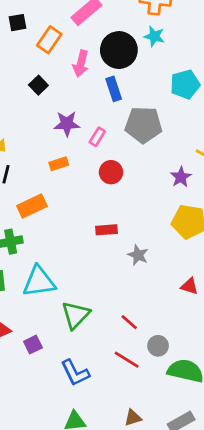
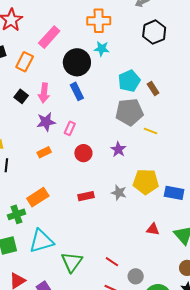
pink arrow: (81, 64) -> (44, 93), moved
gray pentagon: (143, 125) -> (129, 112), moved
purple star: (181, 177) -> (118, 149), moved
orange rectangle: (32, 206) -> (38, 197), moved
gray star: (138, 255) -> (119, 193), moved

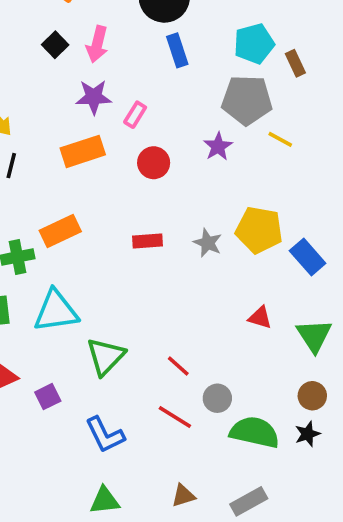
blue rectangle: (77, 91) -> (177, 50), moved
purple star: (118, 149) -> (218, 147), moved
orange rectangle: (44, 152) -> (83, 151), size x1.6
blue rectangle: (174, 193) -> (308, 257), turned 30

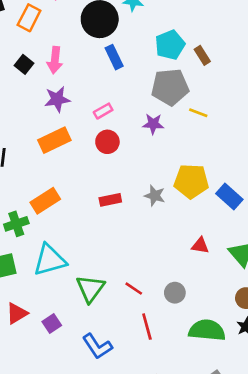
pink rectangle: (135, 115) -> (103, 111), moved, turned 36
purple star: (218, 147) -> (153, 124), turned -30
red line: (178, 366) -> (134, 289), moved
gray circle: (217, 398) -> (175, 293), moved
red line: (175, 417) -> (147, 327), turned 50

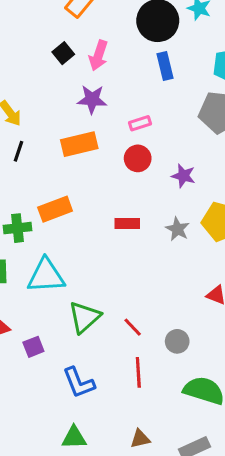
purple star: (153, 124) -> (183, 176), moved

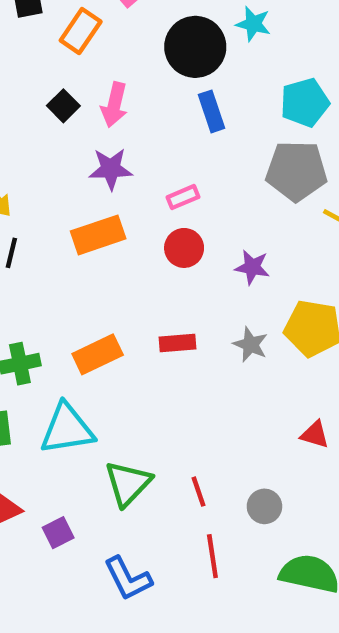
orange rectangle: (55, 209) -> (98, 354), moved
red line: (133, 327) -> (198, 492), turned 30

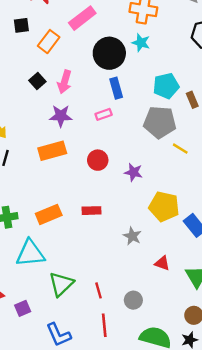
pink rectangle: (183, 197) -> (104, 114), moved
gray star: (250, 345) -> (132, 236), moved

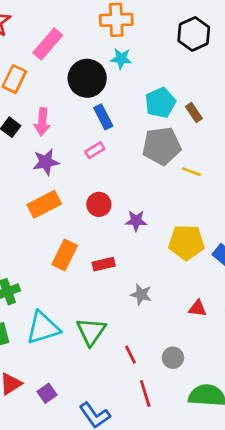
purple star: (134, 172) -> (136, 221), moved
orange rectangle: (49, 214) -> (65, 255), moved, turned -30
gray star: (132, 236) -> (141, 294), moved
green triangle: (61, 284) -> (91, 332), moved

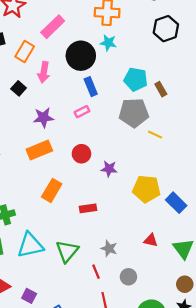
cyan pentagon: (160, 103) -> (136, 79), turned 30
pink arrow: (42, 122) -> (44, 72), moved
red rectangle: (104, 264) -> (88, 208), moved
gray star: (141, 294) -> (109, 248), moved
purple square: (47, 393) -> (29, 296), turned -32

